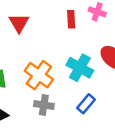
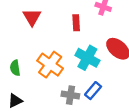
red rectangle: (71, 19) -> (76, 23), moved
gray cross: (44, 105) -> (70, 95), moved

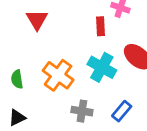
red rectangle: (76, 23) -> (101, 26), moved
blue rectangle: (93, 91) -> (122, 111), moved

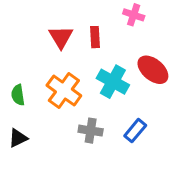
red triangle: (37, 20) -> (61, 37), moved
red rectangle: (101, 26) -> (95, 37), moved

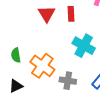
orange cross: (64, 91) -> (42, 66), moved

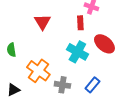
red rectangle: (71, 14) -> (80, 23), moved
green semicircle: (16, 55) -> (11, 50), moved

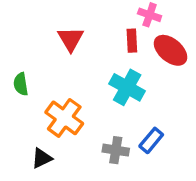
red ellipse: (104, 44) -> (171, 50), moved
gray cross: (62, 85) -> (116, 150), moved
black triangle: (13, 90) -> (42, 158), moved

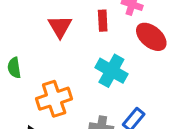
red rectangle: (132, 41) -> (103, 21), moved
orange cross: (64, 118) -> (54, 99), turned 36

